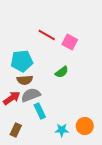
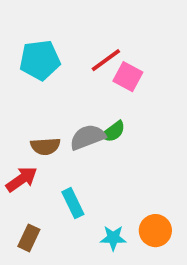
red line: (47, 35) -> (106, 60), moved, turned -66
cyan pentagon: (22, 61) -> (40, 60), moved
gray semicircle: (31, 95) -> (88, 137), moved

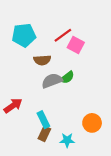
brown semicircle: (45, 146) -> (42, 60), moved
orange circle: (155, 231) -> (92, 123), moved
brown rectangle: (29, 238) -> (44, 134), moved

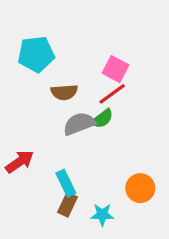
red line: (63, 35) -> (112, 94), moved

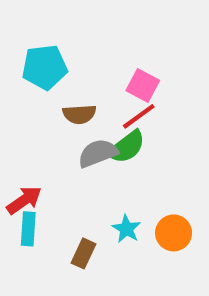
green semicircle: (102, 119) -> (126, 147), size x1.4
cyan rectangle: (66, 183) -> (28, 229), moved, turned 30
cyan star: (102, 215) -> (126, 229), moved, turned 30

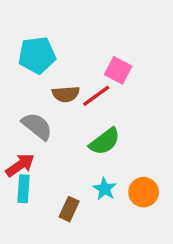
red line: (139, 116) -> (96, 96), moved
green semicircle: (126, 147) -> (105, 141), moved
gray semicircle: (98, 153) -> (37, 126), moved, turned 60

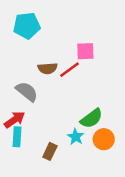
cyan pentagon: (37, 55) -> (27, 26), moved
pink square: (118, 70) -> (85, 51), turned -30
green semicircle: (105, 141) -> (92, 118), moved

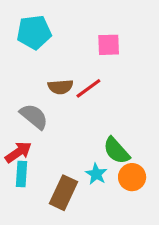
pink square: (85, 51) -> (109, 45), moved
green semicircle: (92, 118) -> (116, 151), turned 85
brown rectangle: (50, 151) -> (64, 193), size x1.5

